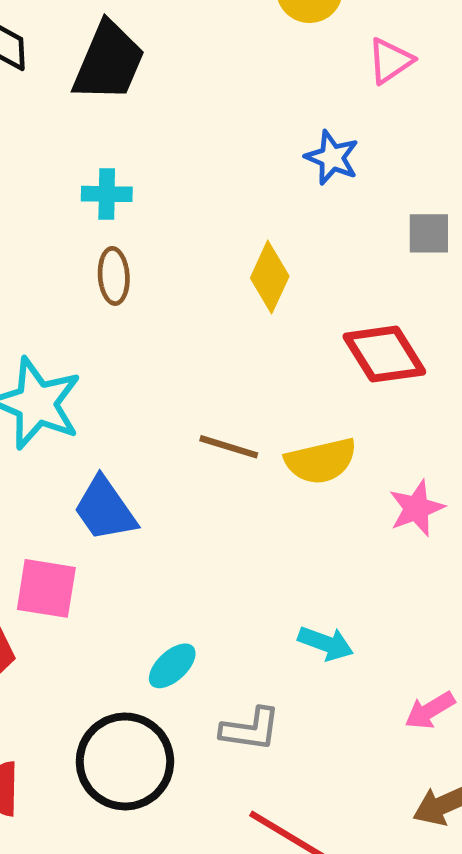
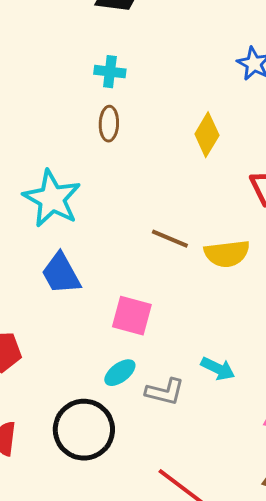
blue trapezoid: (105, 509) -> (61, 274), moved
pink square: (46, 588) -> (132, 316), moved
gray L-shape: (250, 729) -> (165, 392), moved

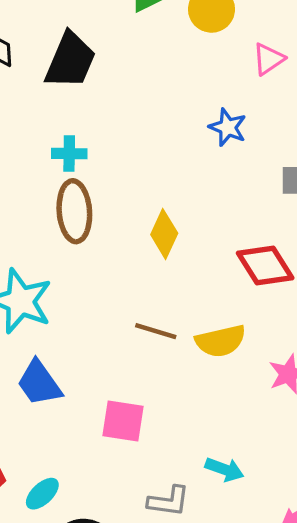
brown ellipse: (109, 124) -> (74, 211), size x1.6
yellow diamond: (207, 135) -> (164, 234), moved
cyan ellipse: (120, 373) -> (42, 494), moved

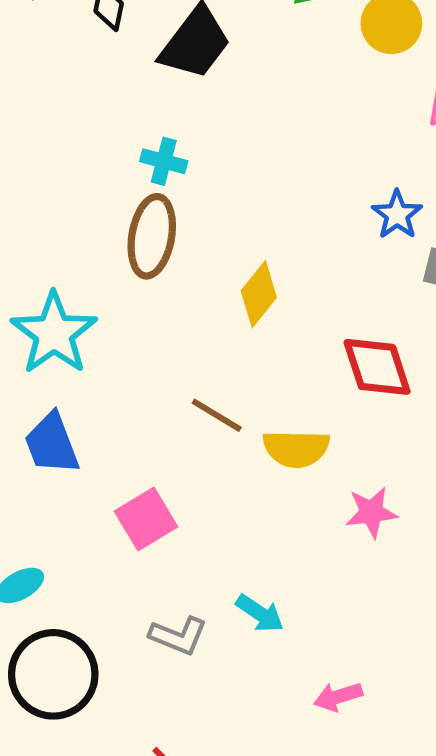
blue star: (228, 127) -> (397, 215), moved
pink square: (123, 421) -> (146, 519), turned 36

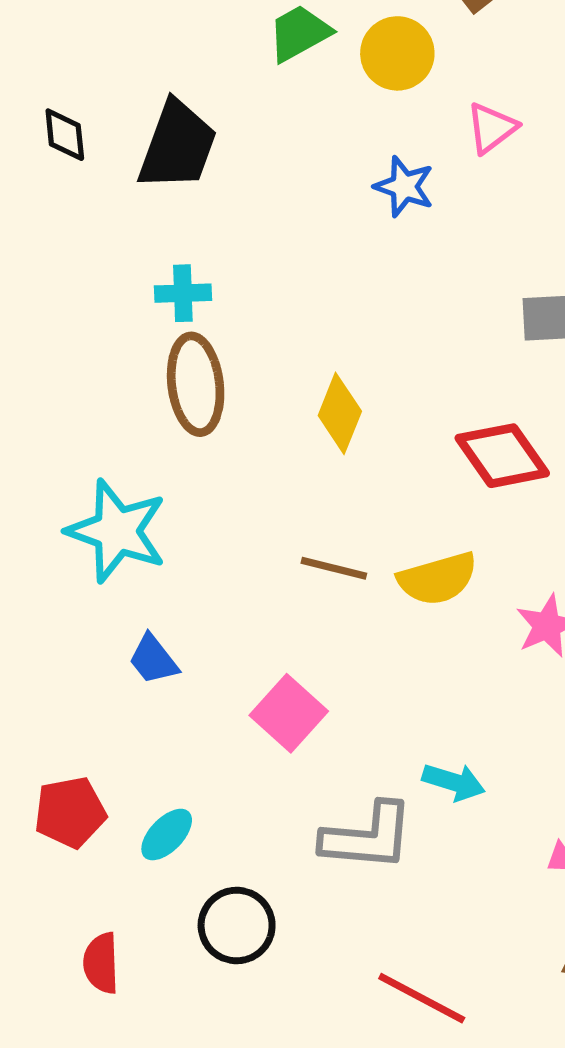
blue star: (397, 215) -> (404, 187), moved
blue trapezoid: (52, 444) -> (153, 659), size x0.7
gray L-shape: (178, 636) -> (367, 837), size x1.4
black circle: (53, 674) -> (237, 926), size x0.7

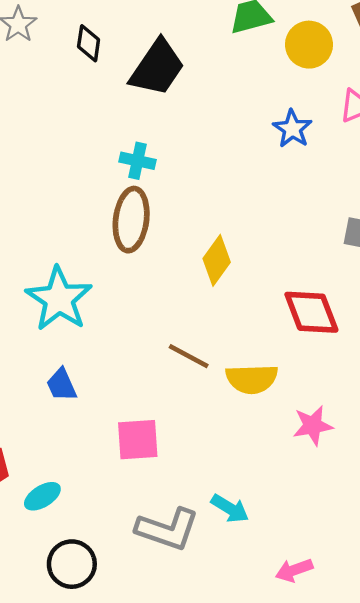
pink square: (289, 713) -> (138, 440), turned 30

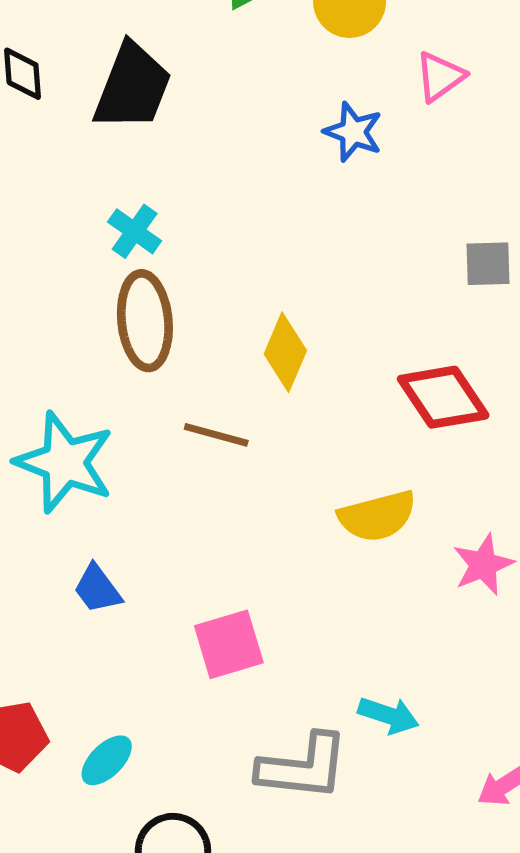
cyan cross: (137, 161) -> (135, 231), turned 36
brown line: (189, 356) -> (216, 435), moved

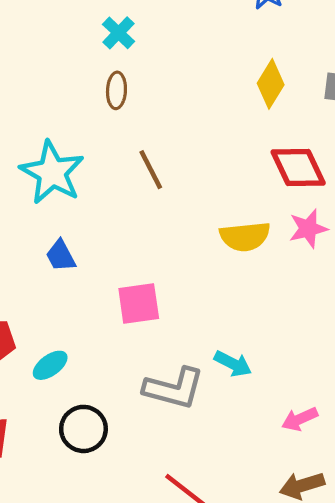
brown ellipse: (145, 321) -> (116, 90), size x0.6
yellow diamond: (285, 352) -> (271, 84), moved
brown line: (216, 435) -> (151, 170), turned 39
pink star: (483, 565) -> (308, 229), moved

